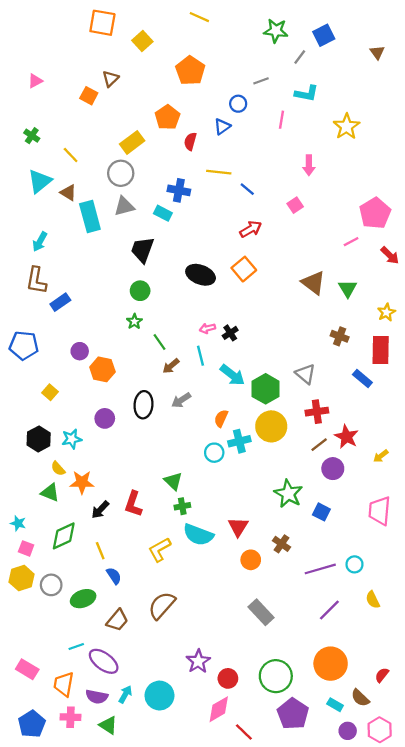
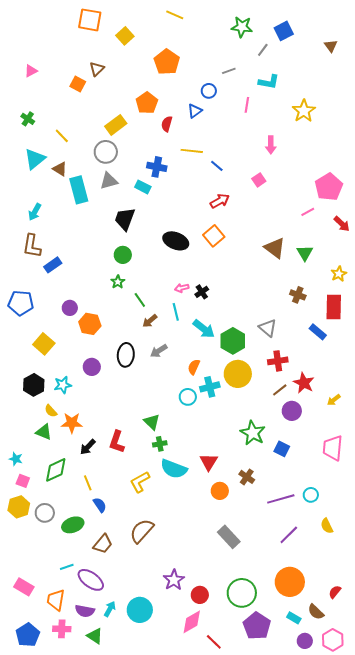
yellow square: (50, 392) -> (44, 344), size x1.5

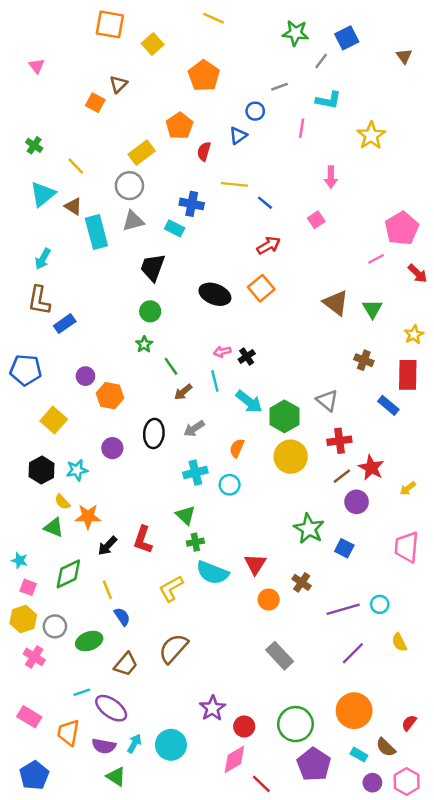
pink triangle: (31, 71) -> (37, 66), moved, turned -40
cyan cross: (210, 387) -> (195, 473), moved
pink cross: (62, 629) -> (34, 657), moved, turned 30

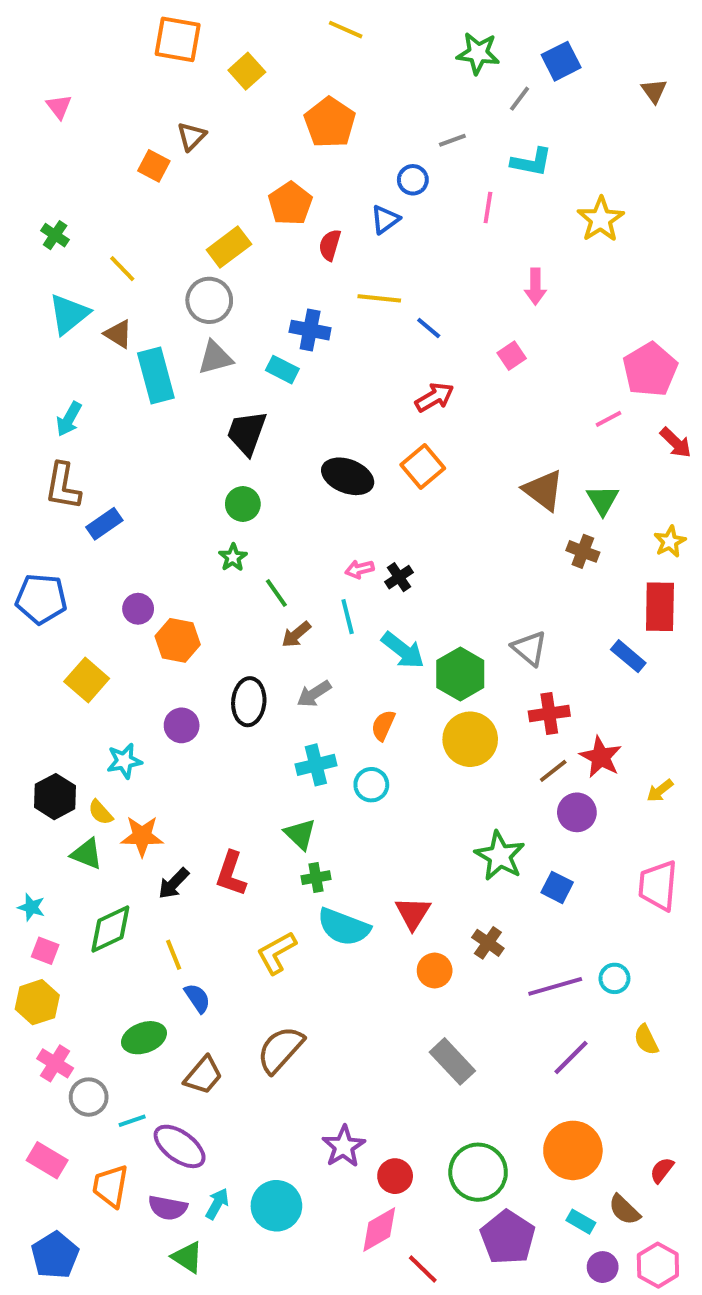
brown cross: (364, 360) -> (583, 551), moved
black hexagon: (42, 470) -> (55, 797), moved
gray circle: (55, 626) -> (89, 1097), moved

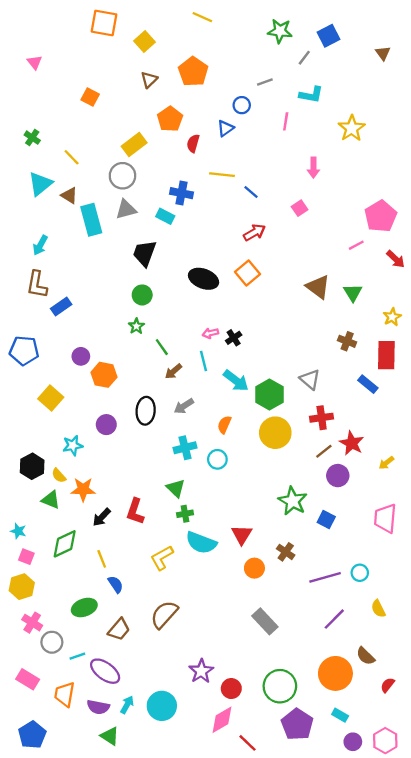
brown triangle: (191, 136) -> (149, 80), moved
brown cross: (583, 551) -> (347, 341), moved
brown semicircle: (624, 1210) -> (366, 656), moved

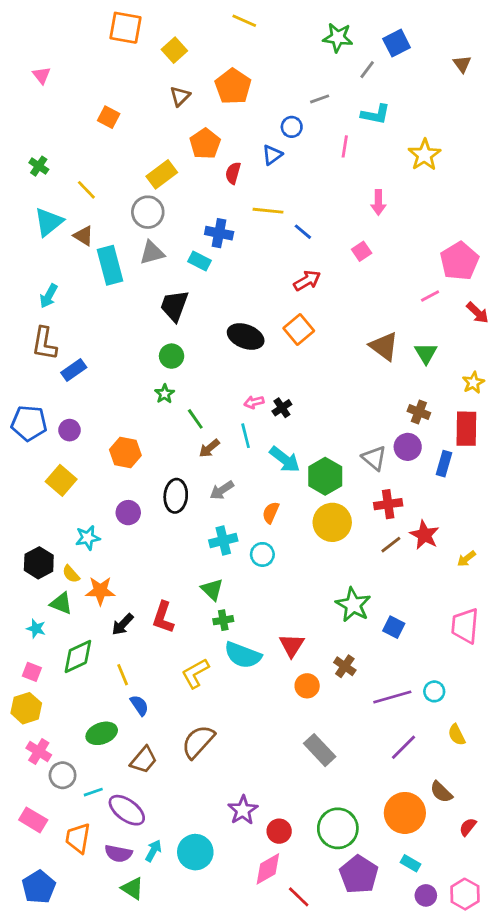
purple circle: (81, 356) -> (70, 430), moved
blue rectangle: (368, 384) -> (444, 464), turned 66
purple circle: (338, 476) -> (408, 447), moved
cyan star: (18, 531) -> (36, 629), moved

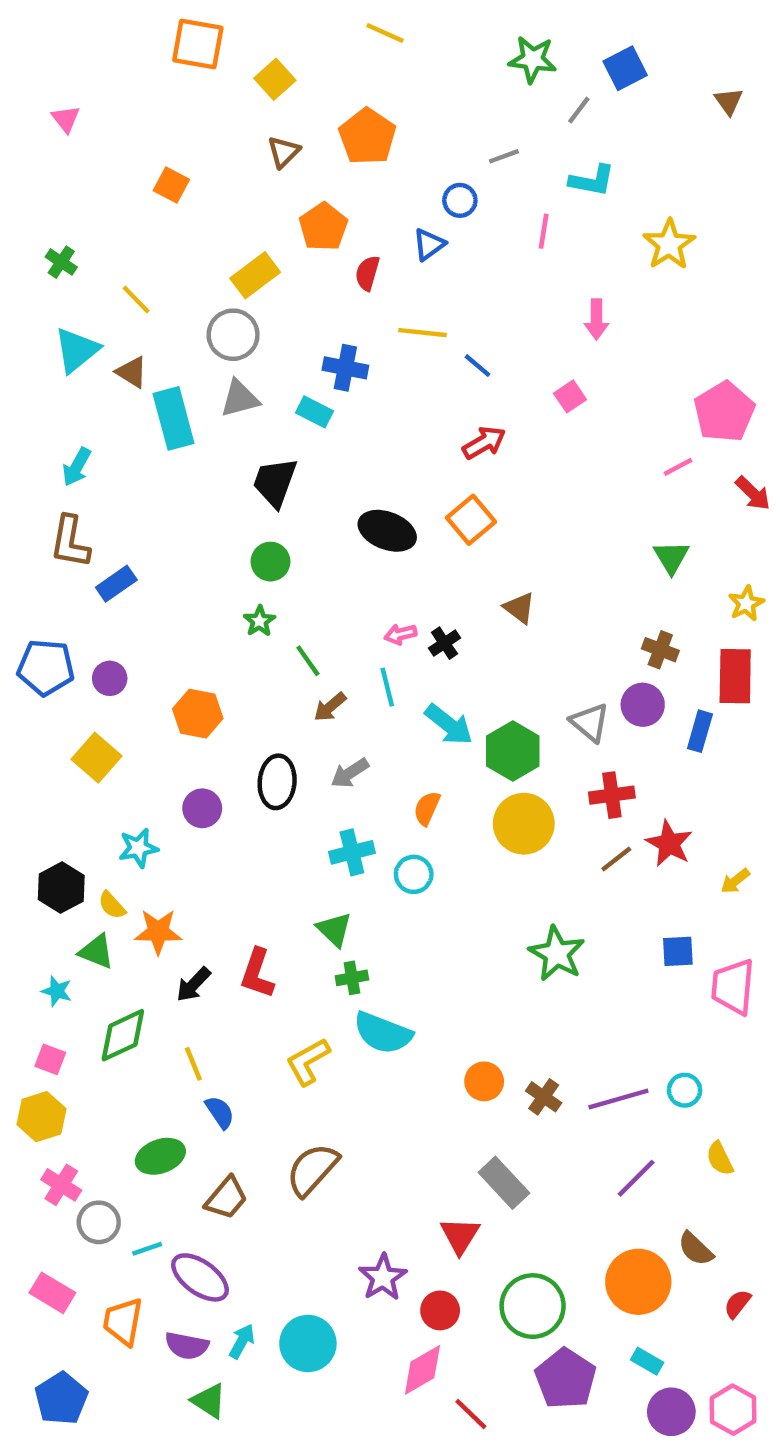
brown triangle: (384, 346) -> (519, 608), moved, size x0.7
blue square: (394, 627) -> (678, 951), moved, turned -30
red triangle: (292, 645) -> (460, 1236), moved
brown cross: (345, 666) -> (544, 1097), moved
purple circle: (426, 895) -> (671, 1412), size x1.4

